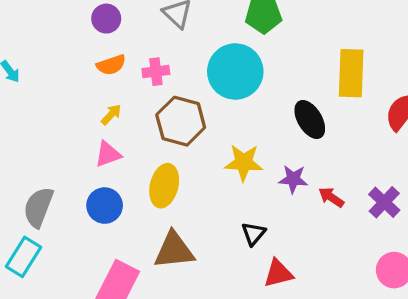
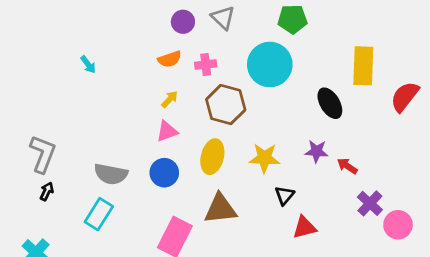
purple circle: (106, 19) -> (183, 22), moved
yellow star: (244, 163) -> (264, 158), moved
purple cross: (384, 202) -> (370, 203), moved
gray semicircle: (38, 207) -> (111, 174), turned -100

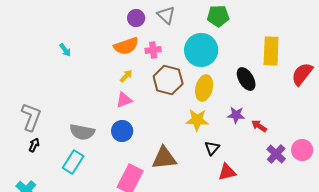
orange semicircle: (170, 59) -> (126, 46), size x1.4
yellow ellipse: (212, 157) -> (204, 88), moved
pink circle: (398, 225) -> (302, 150), moved

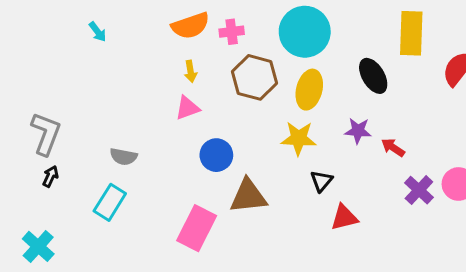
yellow arrow: (126, 76) -> (190, 71), turned 128
blue circle: (122, 131) -> (216, 155), moved
gray semicircle: (82, 132) -> (123, 157), size x0.7

